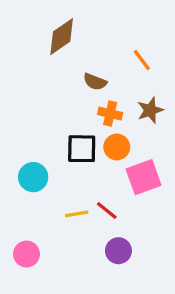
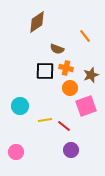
brown star: (150, 110) -> (91, 75), moved
black square: (82, 149) -> (45, 71), moved
yellow line: (77, 214) -> (45, 120), moved

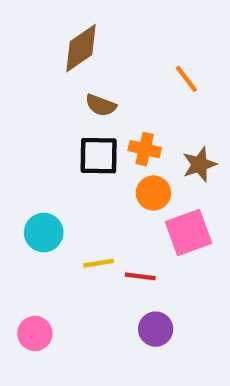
brown semicircle: (57, 49) -> (101, 105), moved
red line: (64, 126) -> (140, 276), turned -32

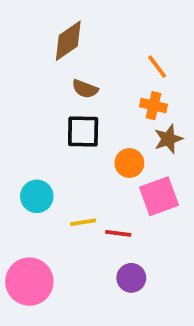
orange cross: (145, 149) -> (154, 106), moved
pink circle: (35, 333) -> (29, 282), size x1.6

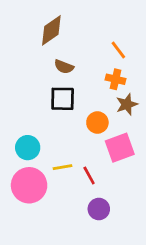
red line: (118, 233) -> (89, 176), turned 54
pink circle: (29, 282) -> (29, 185), moved

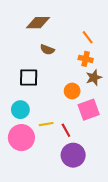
brown diamond: (51, 30) -> (38, 23), turned 35
black square: (63, 99) -> (29, 78), moved
purple circle: (99, 209) -> (73, 155), size x1.5

